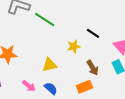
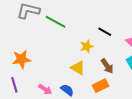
yellow triangle: (49, 65) -> (78, 68), moved, turned 49

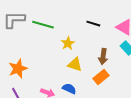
yellow star: (87, 46) -> (68, 43), moved
brown arrow: (107, 66) -> (103, 57), turned 56

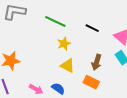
green line: (43, 25) -> (55, 21), moved
orange rectangle: (101, 77) -> (91, 82), turned 56

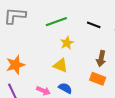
green line: (55, 21) -> (56, 22), turned -40
yellow triangle: (68, 66) -> (61, 65), moved

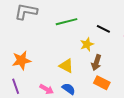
yellow star: (67, 43) -> (87, 44), moved
brown arrow: (101, 58) -> (96, 63), moved

